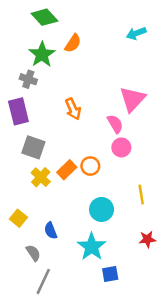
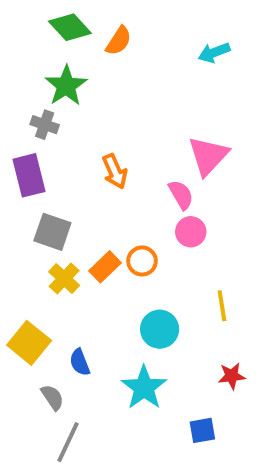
orange semicircle: (73, 43) -> (119, 41), moved
yellow square: (18, 218) -> (29, 343), size x1.5
blue square: (110, 274) -> (202, 430), moved

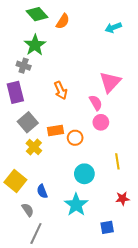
gray square: (52, 232) -> (28, 122), turned 30
orange rectangle: (105, 267) -> (56, 131), moved, turned 35

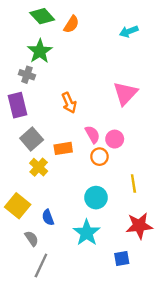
pink semicircle: (96, 103) -> (92, 134), moved
orange circle: (75, 138) -> (99, 157), moved
red star: (122, 199) -> (139, 226), size x1.6

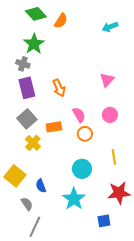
pink triangle: (125, 93) -> (107, 80), size x0.7
purple rectangle: (18, 105) -> (27, 88), moved
pink circle: (115, 139) -> (110, 115), moved

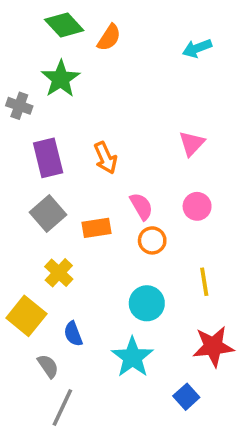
gray cross: (23, 64) -> (19, 106), moved
yellow cross: (33, 143) -> (59, 273), moved
blue square: (104, 221) -> (186, 397), turned -32

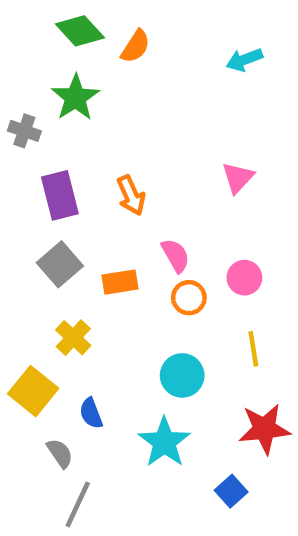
pink circle: (197, 206) -> (244, 278), moved

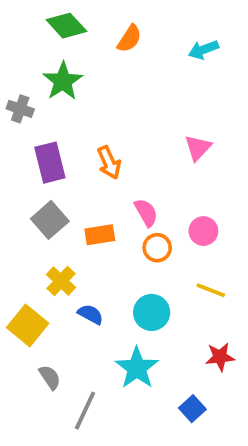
orange semicircle: (135, 46) -> (129, 39), moved
yellow line: (253, 349) -> (211, 290), turned -60
blue semicircle: (91, 413) -> (91, 314), moved, turned 140
red star: (264, 429) -> (220, 357), size x0.7
gray line: (78, 504) -> (85, 411), moved

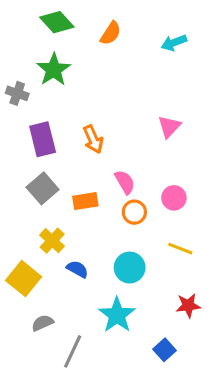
gray semicircle: (50, 377) -> (43, 323), turned -80

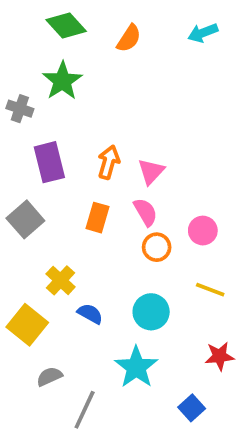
cyan arrow: (174, 43) -> (203, 33), moved
pink triangle: (169, 127) -> (151, 171), moved
orange arrow: (93, 139) -> (109, 162), turned -140
gray square: (43, 188) -> (25, 219), moved
orange rectangle: (85, 201) -> (97, 218), moved, turned -65

